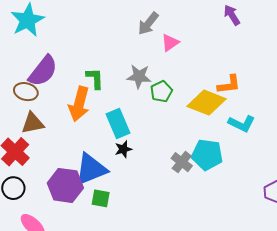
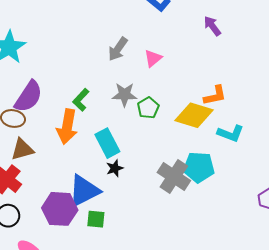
gray arrow: (148, 23) -> (118, 49), moved
green L-shape: (95, 78) -> (81, 100), turned -130
gray cross: (182, 162) -> (174, 176), size x1.5

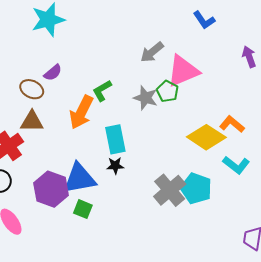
pink triangle: (153, 58) -> (183, 71), size x1.8
orange L-shape: (215, 95) -> (232, 124), turned -145
purple semicircle: (29, 97) -> (53, 73), size x0.6
green pentagon: (148, 108) -> (167, 91), moved, turned -30

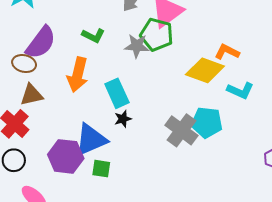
purple semicircle: (53, 73) -> (41, 43), size x1.8
green L-shape: (102, 91) -> (93, 36), moved, turned -110
green pentagon: (167, 91) -> (157, 35), size x1.5

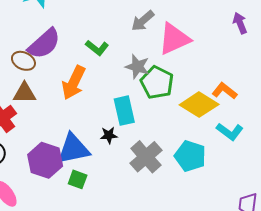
green pentagon: (157, 35) -> (157, 83), moved
cyan rectangle: (117, 93) -> (124, 111), moved
gray cross: (181, 130) -> (146, 157), moved

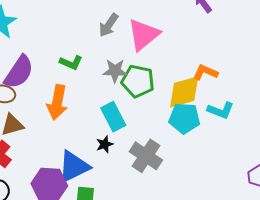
yellow diamond: (199, 105) -> (184, 92), turned -33
cyan pentagon: (190, 156) -> (184, 118), moved

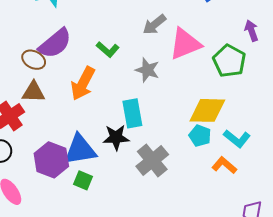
orange L-shape: (205, 72) -> (224, 165), moved
green pentagon: (138, 81) -> (229, 61), moved
cyan pentagon: (184, 118) -> (200, 136), size x0.7
black star: (105, 144) -> (116, 137), size x1.5

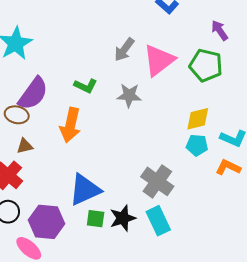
brown triangle: (33, 92) -> (25, 146), size x0.7
yellow diamond: (207, 110) -> (198, 119), size x0.7
cyan rectangle: (132, 113) -> (158, 221), moved
black star: (116, 137) -> (123, 218), moved
purple hexagon: (51, 160) -> (47, 222), moved

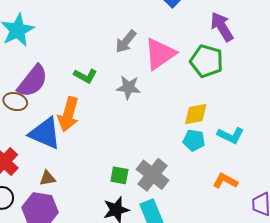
purple arrow: (220, 30) -> (222, 27), size x1.4
brown triangle: (25, 146) -> (47, 178), moved
orange L-shape: (228, 167) -> (225, 181), moved
blue triangle: (85, 190) -> (45, 133), moved, turned 45
green square: (96, 219) -> (119, 175), moved

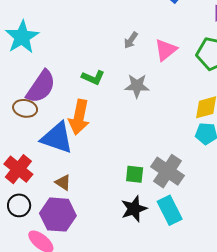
gray arrow: (126, 41) -> (131, 40), size x0.7
pink triangle: (160, 54) -> (166, 50), size x0.7
brown triangle: (47, 178) -> (63, 182), turned 48

